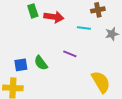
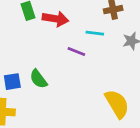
purple line: (70, 54) -> (76, 51), moved

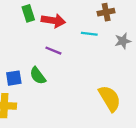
purple line: (76, 51) -> (53, 51), moved

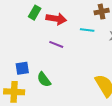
green rectangle: (28, 13) -> (35, 13), turned 48
green semicircle: (38, 76) -> (44, 79), moved

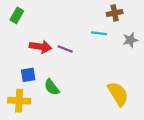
green rectangle: (35, 13) -> (17, 15), moved
red arrow: (56, 19) -> (40, 47), moved

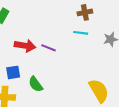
brown cross: (115, 13) -> (85, 12), moved

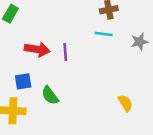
purple line: (48, 48) -> (65, 52), turned 64
yellow semicircle: (99, 91) -> (125, 103), size x0.6

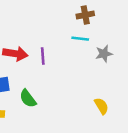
gray star: (139, 42) -> (104, 54), moved

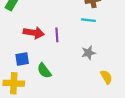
gray star: (104, 54) -> (88, 53), moved

